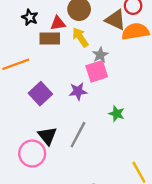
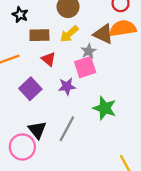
brown triangle: (115, 20) -> (103, 34), moved
red triangle: (58, 23) -> (49, 59), moved, turned 49
yellow arrow: (80, 37) -> (69, 34), turned -96
green star: (117, 114) -> (105, 108), size x1.5

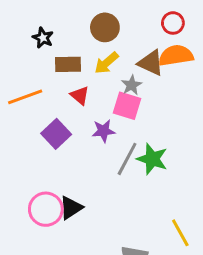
pink square: (85, 67) -> (127, 106), turned 35
gray line: (67, 129) -> (127, 159), moved
black triangle: (37, 130) -> (71, 208), moved, turned 36

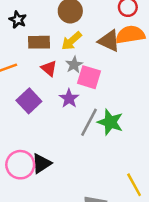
gray star: (132, 85) -> (74, 65), moved
purple star: (103, 131) -> (69, 98), turned -30

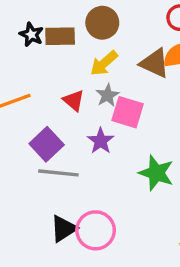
brown rectangle: (39, 42) -> (60, 36), moved
gray line: (89, 122) -> (58, 173), moved, turned 68
pink circle: (20, 165) -> (96, 230), moved

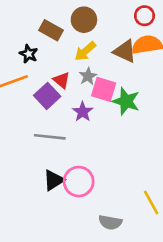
black star: (31, 35) -> (29, 54), moved
brown rectangle: (60, 36) -> (51, 30), turned 30
purple square: (47, 144) -> (47, 96), moved
green star: (156, 173) -> (126, 101), moved

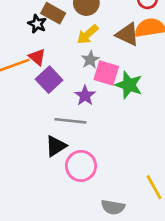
black star: (29, 54) -> (37, 24), moved
red triangle: (62, 80) -> (37, 57), moved
gray line: (50, 137) -> (70, 121), moved
black triangle: (54, 180) -> (56, 146), moved

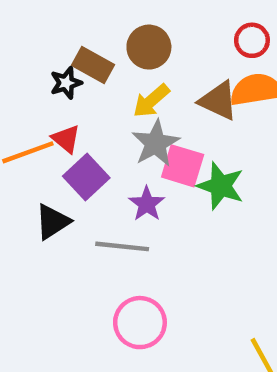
black star: (37, 24) -> (66, 83), turned 30
gray star: (90, 60) -> (156, 143), size x1.5
black triangle: (56, 146) -> (53, 222), moved

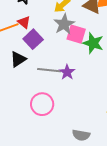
purple star: (147, 204) -> (67, 72), moved
pink circle: (140, 323) -> (42, 104), moved

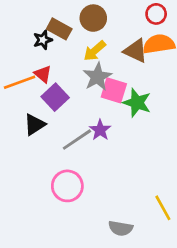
gray line: (49, 70) -> (77, 140), turned -40
purple star: (67, 72) -> (100, 130), moved

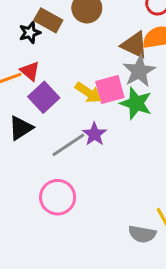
yellow arrow: (95, 51) -> (88, 93), moved, turned -105
gray star: (97, 77) -> (139, 71), moved
pink square: (114, 90) -> (110, 90), turned -32
gray semicircle: (121, 228) -> (142, 234), moved

